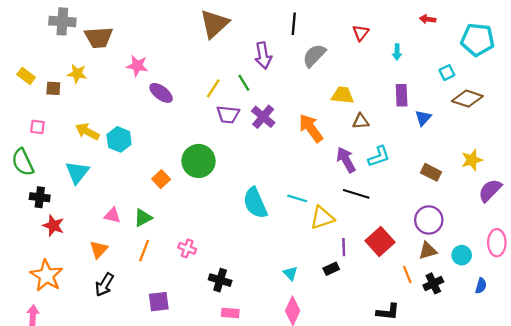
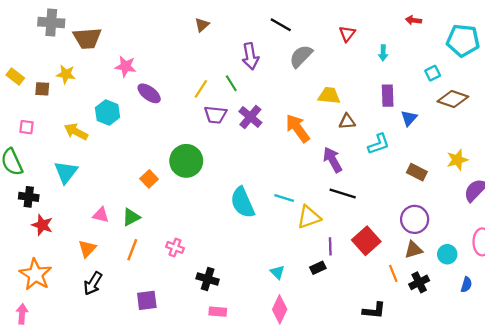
brown triangle: (214, 24) -> (202, 25), size x0.5
black line: (294, 24) -> (281, 25), turned -65
cyan hexagon: (119, 139) -> (107, 112), moved
cyan L-shape: (379, 156) -> (379, 144), moved

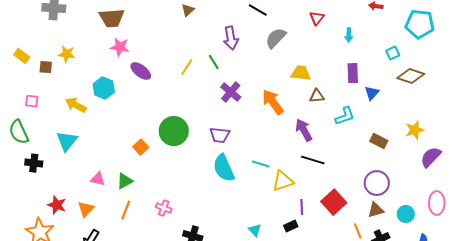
brown trapezoid: (87, 38) -> (112, 18), moved
purple trapezoid: (215, 115) -> (220, 135), moved
red star: (42, 225) -> (57, 205), moved

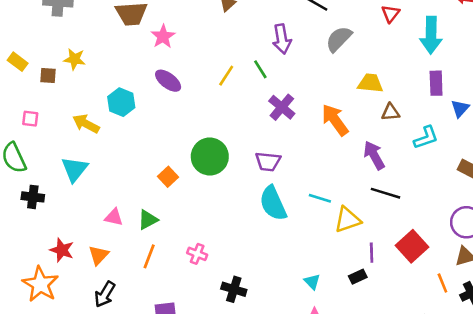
cyan arrow: (349, 35) -> (431, 35), size x2.0
pink star: (120, 47) -> (163, 36), moved, turned 30

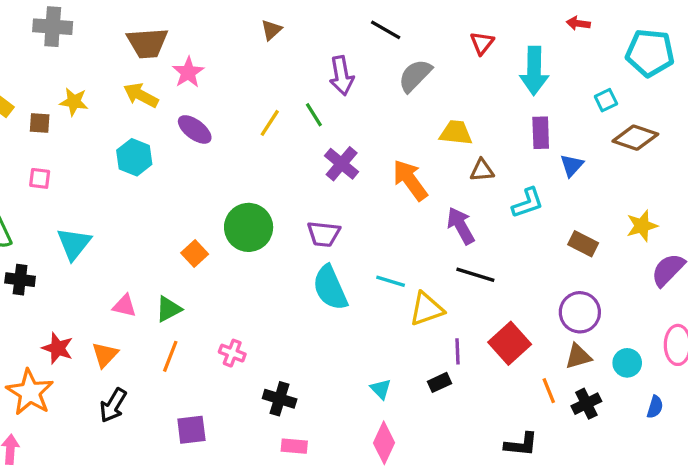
pink square: (30, 119) -> (40, 178), moved
yellow arrow: (86, 124) -> (141, 95), moved

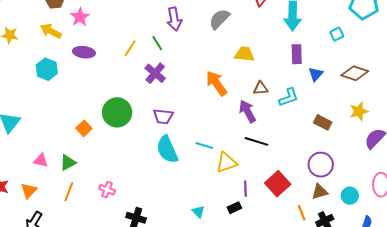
purple ellipse: (195, 129) -> (84, 52), turned -30
brown diamond: (635, 138) -> (355, 73), moved
purple cross: (342, 164) -> (155, 73), moved
brown triangle: (482, 170) -> (261, 88), moved

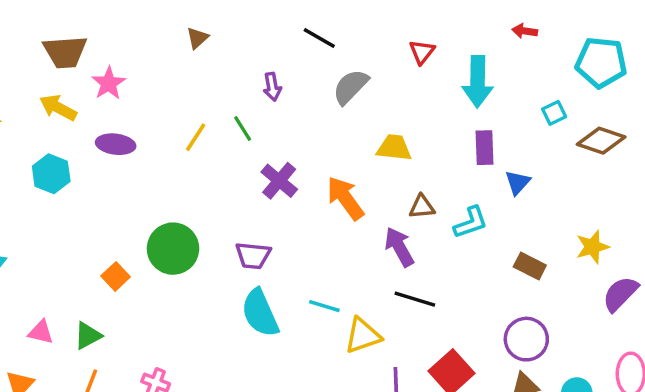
purple arrow: (174, 19) -> (272, 87), size x0.7
purple cross: (155, 73) -> (279, 181), moved
brown diamond: (355, 73) -> (601, 141), moved

